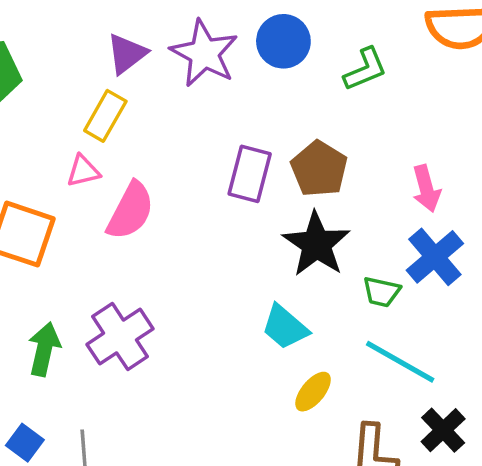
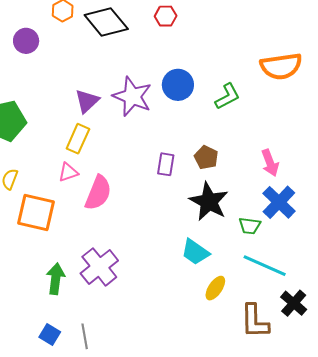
brown pentagon: (319, 169) -> (206, 157), size x0.7
purple rectangle: (250, 174) -> (166, 164), size x0.7

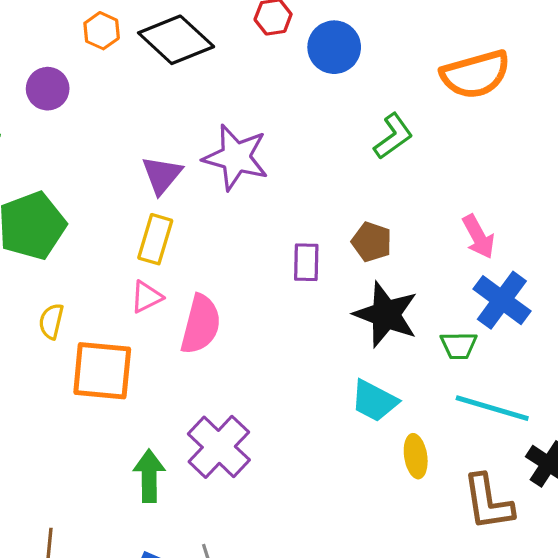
blue circle: (178, 85) -> (334, 47), moved
yellow ellipse: (215, 288) -> (416, 456), turned -35

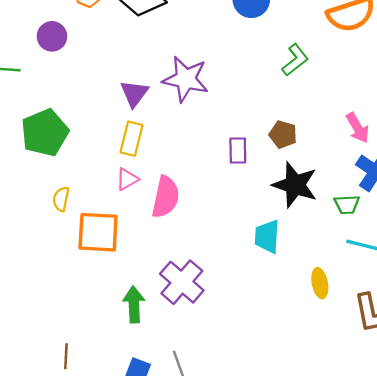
cyan trapezoid: (374, 401) -> (267, 237), moved, turned 68

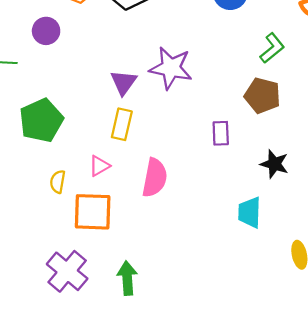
brown pentagon: (283, 134) -> (262, 96), moved, size x1.4
pink triangle: (127, 179) -> (99, 166), moved
black star: (295, 185) -> (274, 164), size x0.7
purple cross: (182, 282) -> (67, 271), moved

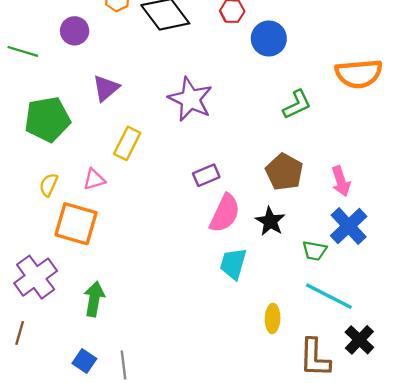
purple triangle: (124, 82) -> (106, 88), moved
brown pentagon: (262, 96) -> (284, 172), moved
purple rectangle: (221, 133) -> (206, 175), moved, turned 55
pink semicircle: (155, 178) -> (225, 213), moved

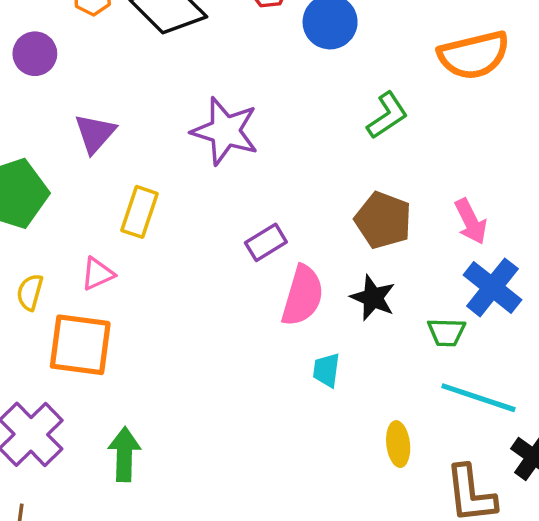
cyan trapezoid: (233, 264) -> (326, 370), size x0.7

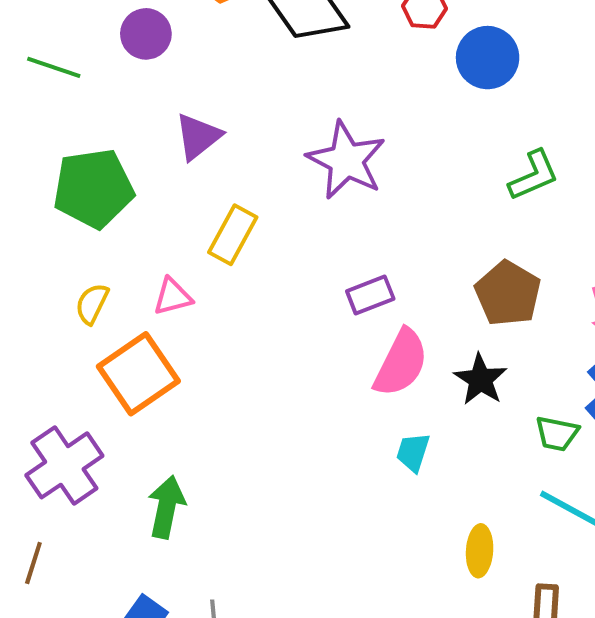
orange square: (80, 345) -> (138, 374), turned 38

